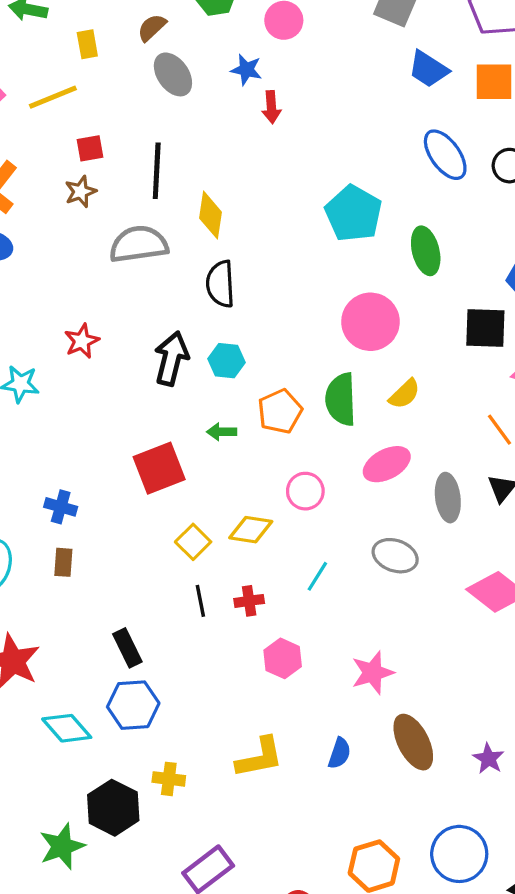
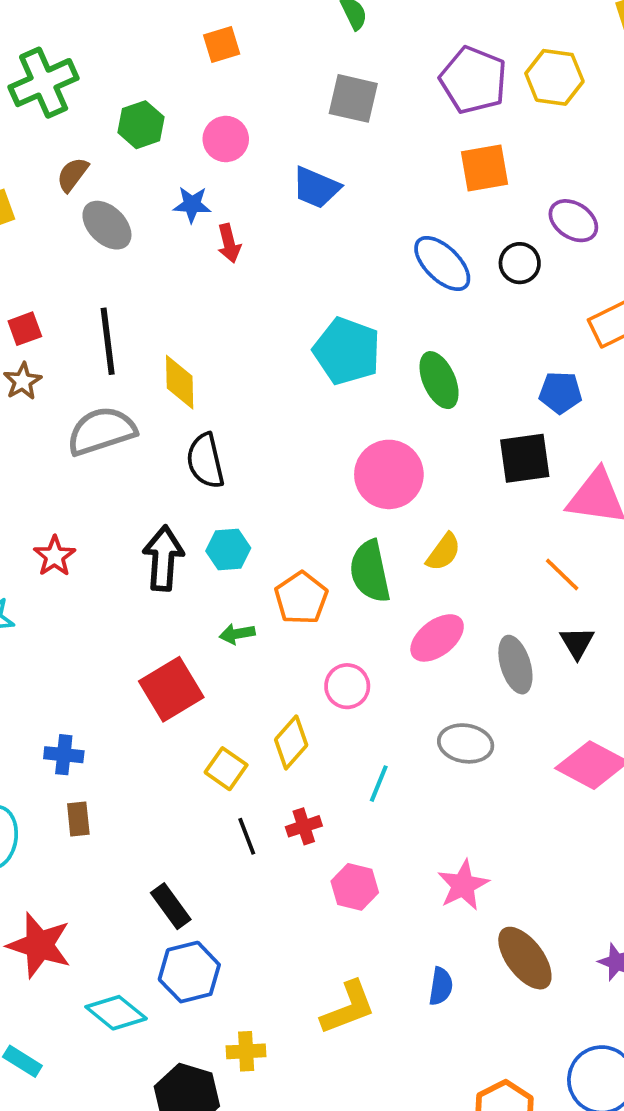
blue trapezoid: (428, 69) -> (316, 188), moved
yellow diamond: (251, 530) -> (291, 742), turned -48

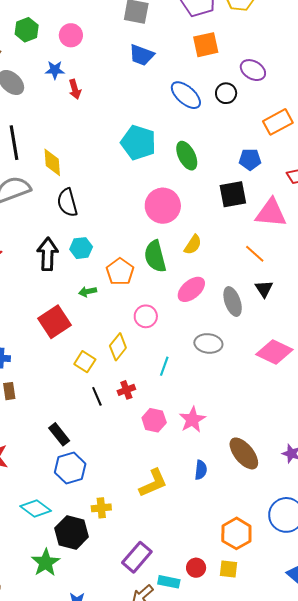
blue trapezoid: (316, 188) -> (142, 55), moved
pink star: (463, 885) -> (192, 420), moved
cyan diamond: (116, 1013) -> (36, 508), moved

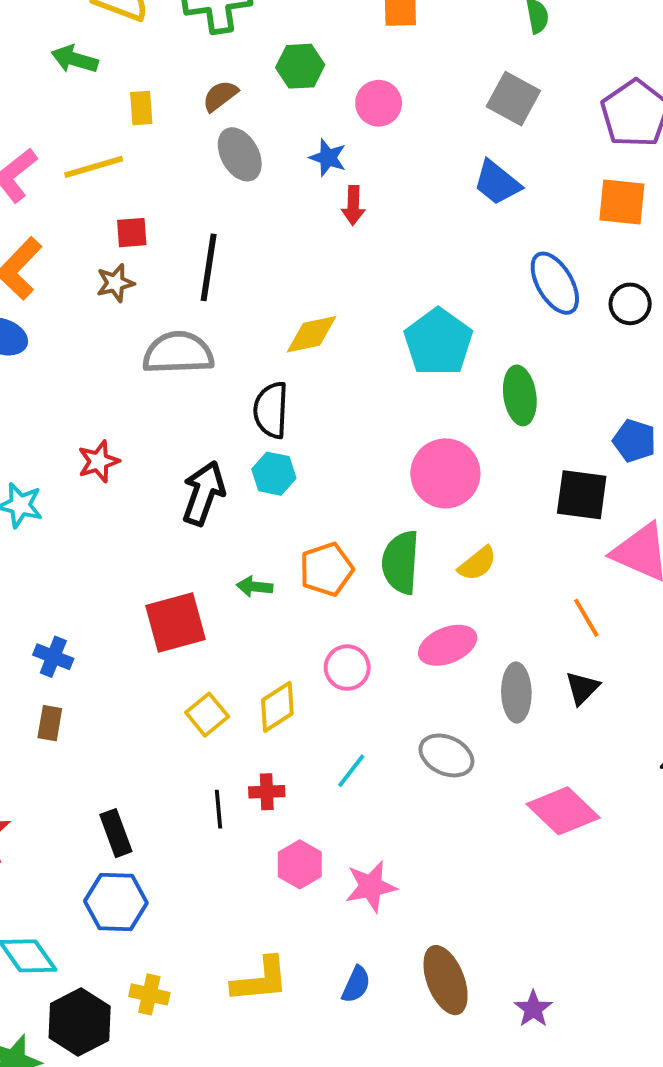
yellow diamond: (52, 162) -> (311, 334), moved, turned 64
cyan hexagon: (81, 248) -> (274, 474), moved
black line: (97, 396) -> (218, 809), moved

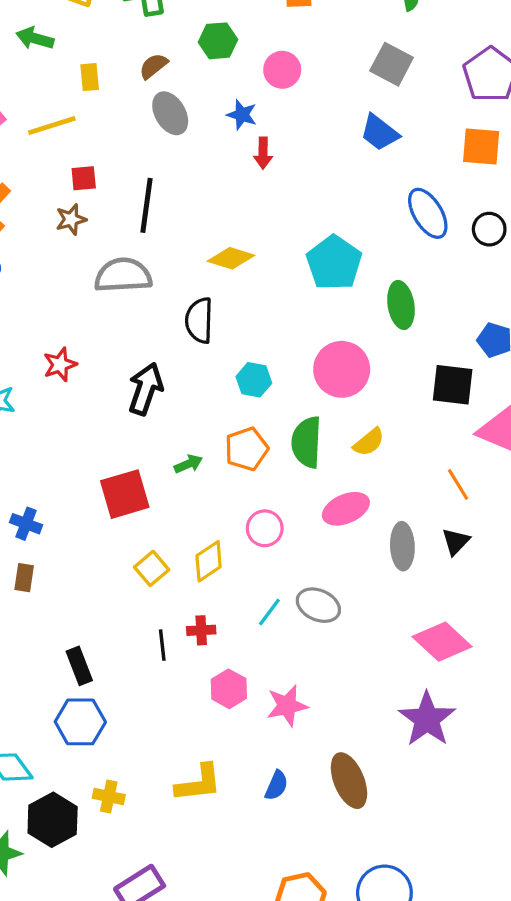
yellow diamond: (311, 334) -> (231, 258), turned 30
cyan hexagon: (274, 474) -> (254, 380), moved
green arrow: (255, 587) -> (188, 464), turned 152
gray ellipse: (446, 755) -> (318, 605), moved
purple star: (533, 1009) -> (427, 719), moved, size x1.8

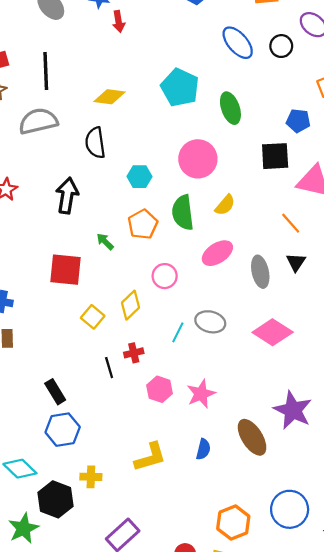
green arrow: (188, 464) -> (105, 242), turned -102
red square: (125, 494) -> (65, 270), turned 32
pink diamond: (442, 642) -> (273, 332), moved
purple star: (427, 719) -> (293, 410), moved

